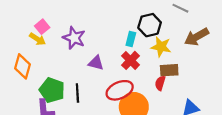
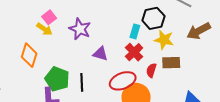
red semicircle: (160, 83) -> (151, 70), moved

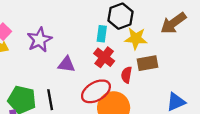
purple star: (80, 29) -> (39, 40), turned 30

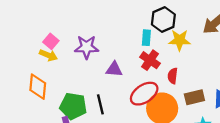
purple star: (39, 40) -> (87, 47), turned 30
brown rectangle: (148, 63) -> (194, 97), moved

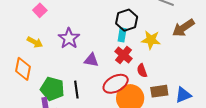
black hexagon: (163, 20) -> (127, 20), moved
pink square: (51, 41) -> (40, 10), moved
purple star: (87, 47) -> (69, 38), turned 30
red semicircle: (173, 76) -> (142, 71), turned -32

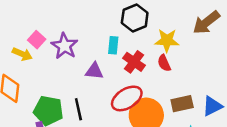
pink square: (40, 10) -> (37, 40), moved
cyan rectangle: (122, 35) -> (113, 45), moved
red semicircle: (142, 71) -> (164, 63), moved

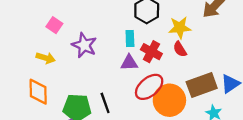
pink square: (37, 40) -> (54, 25), moved
purple triangle: (94, 71) -> (129, 63), moved
brown rectangle: (182, 104) -> (202, 85), size x1.4

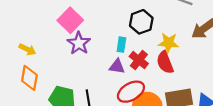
pink square: (54, 25) -> (70, 20), moved, size x1.6
red semicircle: (180, 49) -> (165, 62), size x1.5
yellow arrow: (46, 58) -> (27, 49), moved

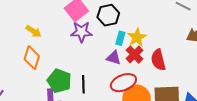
black hexagon: (141, 22) -> (108, 15), moved
purple star: (79, 43) -> (81, 32), turned 30
yellow star: (168, 43) -> (137, 37), moved, turned 30

